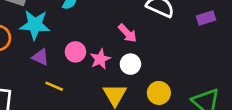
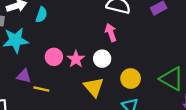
pink arrow: (127, 33) -> (111, 33), moved, turned -144
purple triangle: (40, 57) -> (24, 76), moved

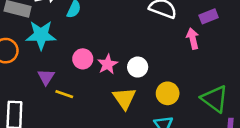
pink arrow: (111, 33) -> (193, 39), moved
purple triangle: (24, 76) -> (46, 77), turned 42

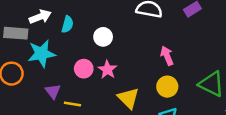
pink arrow: (193, 39) -> (167, 56), moved
white circle: (138, 67) -> (103, 37), moved

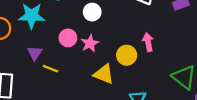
yellow circle: (167, 87) -> (127, 55), moved
yellow triangle: (128, 98) -> (104, 74), turned -35

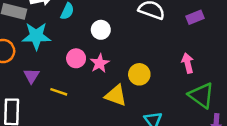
pink arrow: (148, 42) -> (188, 63), moved
purple triangle: (35, 53) -> (31, 76), moved

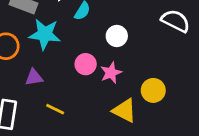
purple triangle: (31, 76) -> (34, 77), turned 42
yellow line: (59, 92) -> (55, 109), moved

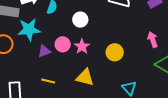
purple triangle: (34, 77) -> (44, 51), moved
yellow triangle: (124, 111) -> (85, 77), moved

